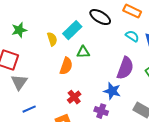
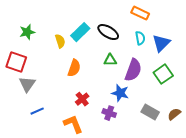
black ellipse: (100, 17) -> (108, 32), moved
cyan semicircle: (132, 36) -> (140, 38), turned 48
green triangle: (83, 52) -> (110, 60), moved

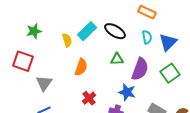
gray triangle: (27, 84) -> (44, 83), moved

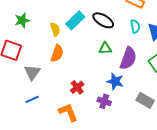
orange semicircle: (81, 67) -> (57, 53), moved

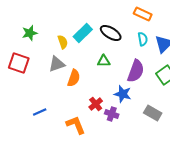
green triangle: (105, 48) -> (104, 61), moved
orange semicircle: (57, 53) -> (74, 78), moved
gray triangle: (32, 72) -> (57, 64), moved, turned 36
red cross: (77, 87) -> (96, 104), moved

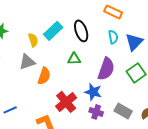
black ellipse: (111, 33) -> (81, 31), turned 40
red cross: (96, 104) -> (66, 102), size x1.5
purple cross: (112, 114) -> (96, 112), moved

